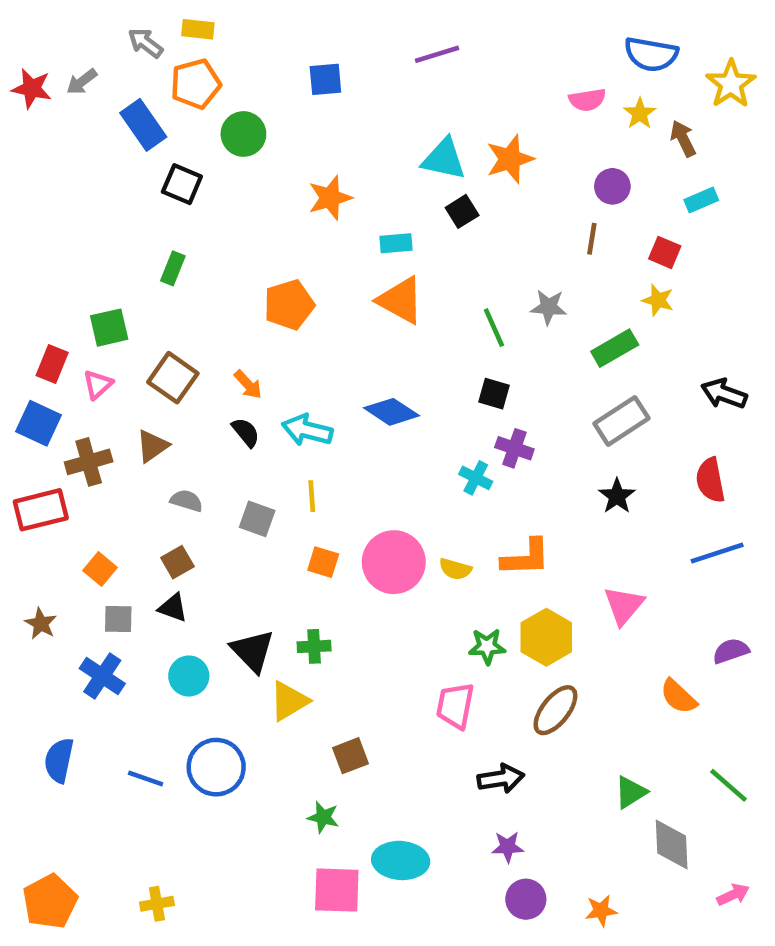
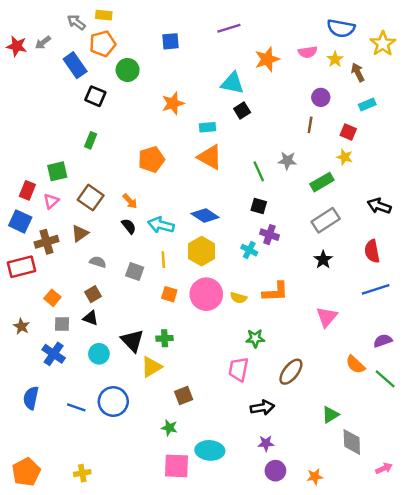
orange star: (510, 159) -> (267, 59), moved
yellow hexagon: (546, 637) -> (202, 251), moved
green line: (729, 785) -> (385, 379), moved

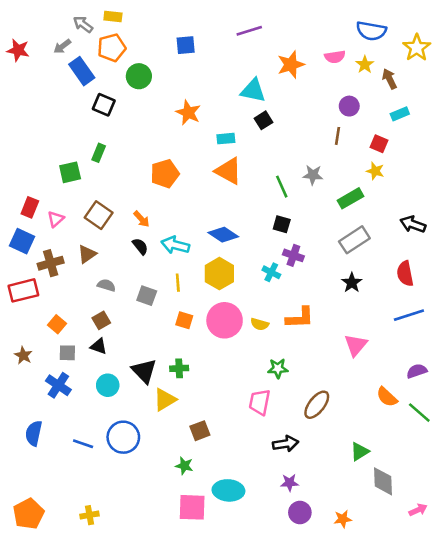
gray arrow: (43, 43) -> (62, 46), moved
orange star: (173, 103) -> (188, 113), turned -30
green square: (57, 171) -> (70, 172), moved

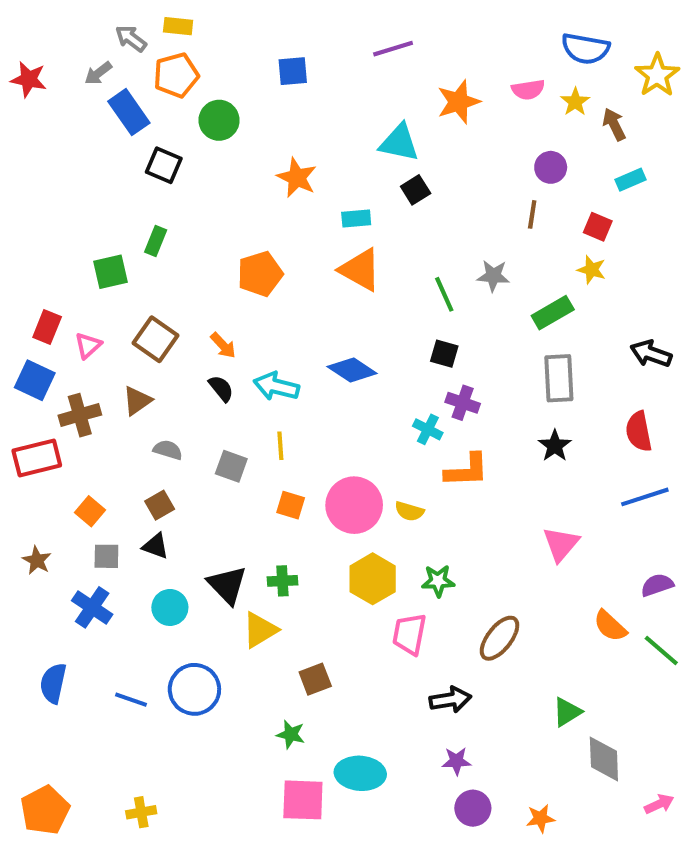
gray rectangle: (354, 240) -> (559, 378), turned -60
yellow hexagon: (219, 274) -> (373, 579), moved
orange L-shape: (300, 318) -> (467, 470), moved

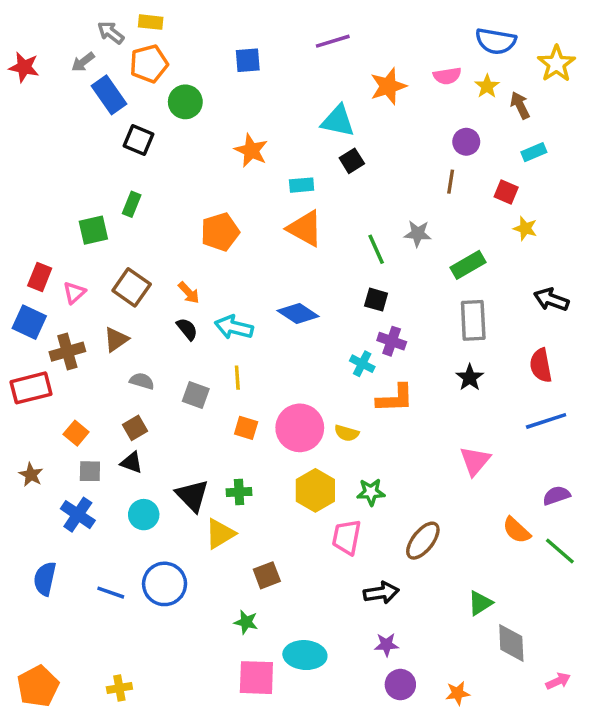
yellow star: (592, 270) -> (525, 228), moved

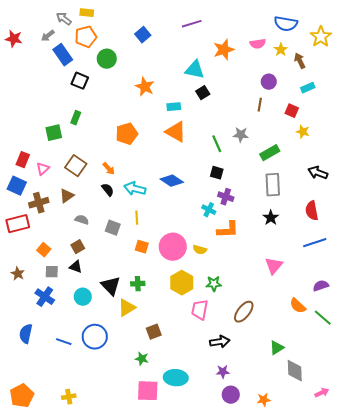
blue square: (248, 60) -> (143, 35), turned -35

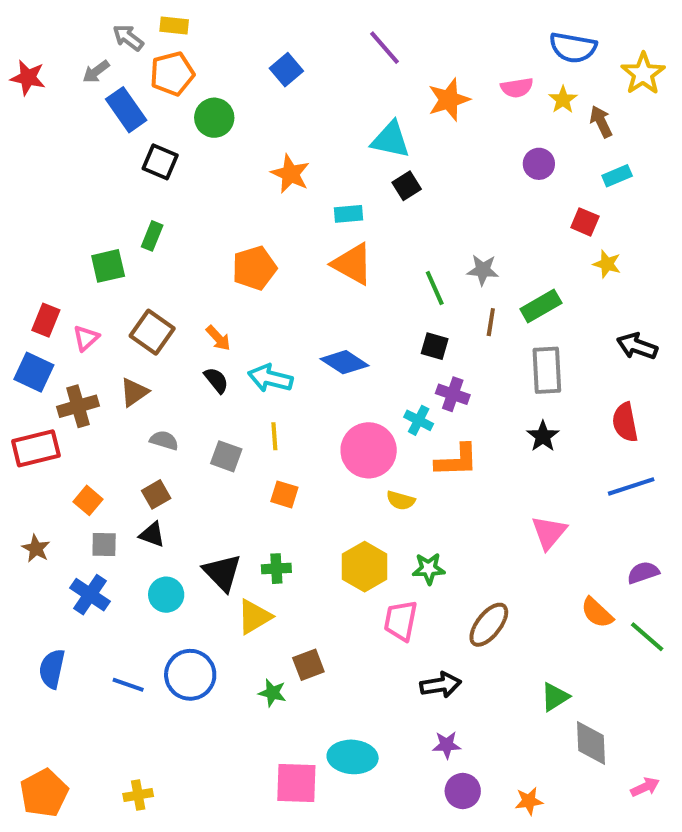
purple line: (192, 24) -> (385, 48), turned 66
brown line: (260, 105) -> (491, 322), moved
pink circle: (173, 247) -> (369, 450), moved
green star: (142, 359) -> (272, 693), moved

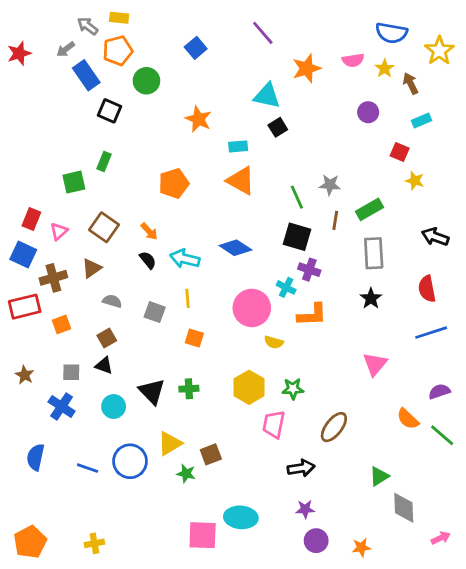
red star: (28, 78) -> (19, 53), turned -30
black square: (435, 346) -> (297, 237), size x1.5
orange square: (88, 500) -> (62, 324), moved, turned 30
yellow triangle: (254, 617) -> (170, 443), moved

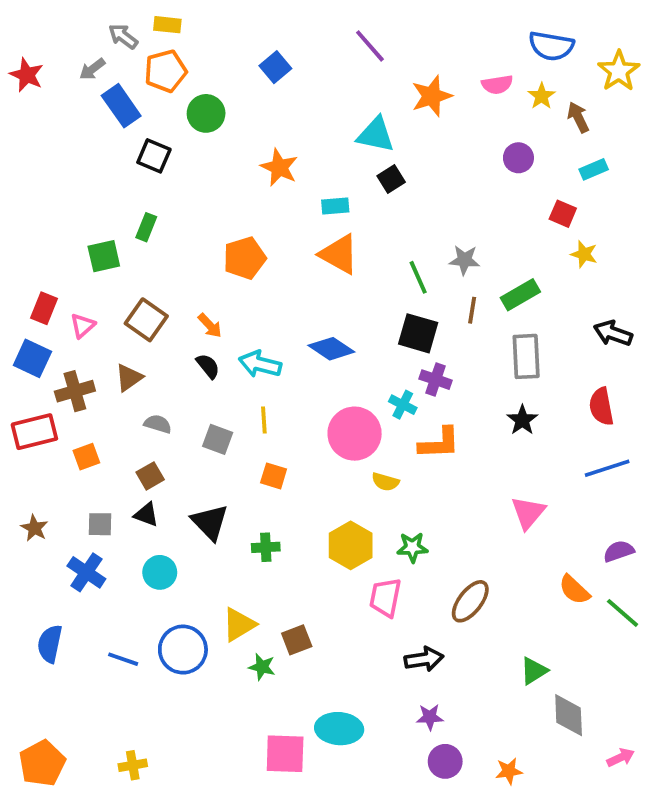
red star: (19, 53) -> (27, 75), turned -30
black triangle: (152, 391) -> (210, 522), moved

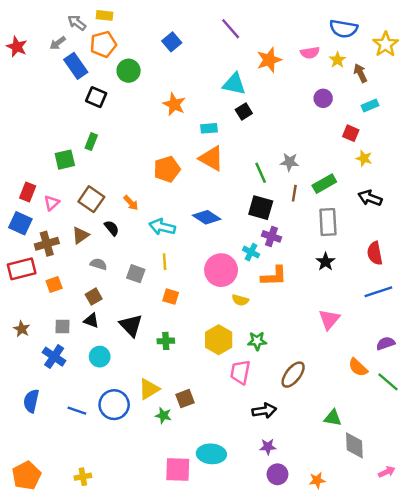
orange pentagon: (245, 258) -> (167, 169), moved
black arrow: (613, 333) -> (370, 198), moved
black semicircle: (208, 366) -> (112, 228), moved
green triangle: (534, 671) -> (333, 418), turned 42

